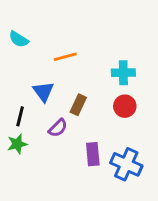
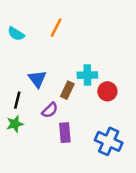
orange line: (65, 57) -> (56, 28), moved, turned -48
cyan cross: (123, 73) -> (87, 75), moved
purple rectangle: (93, 154) -> (65, 133), moved

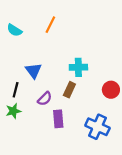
brown rectangle: (67, 90) -> (69, 90), moved
red circle: (107, 91) -> (111, 90), moved

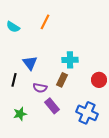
purple semicircle: (45, 99) -> (40, 88), turned 56
green star: (13, 111) -> (20, 114), moved
purple rectangle: (58, 119) -> (52, 106), turned -35

